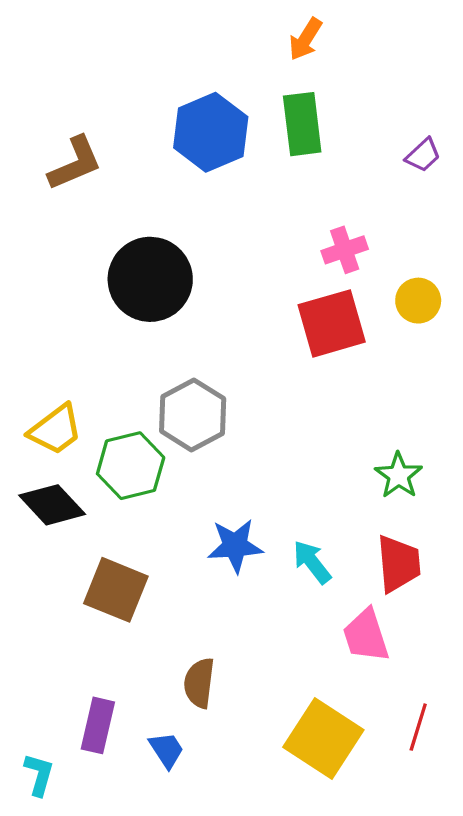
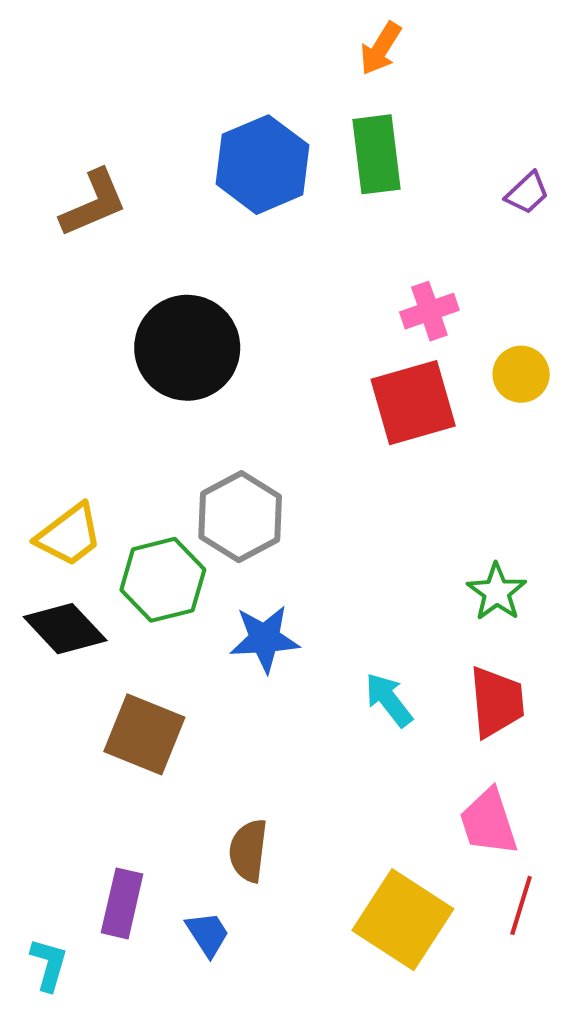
blue star: (235, 546) -> (265, 639), moved
pink trapezoid: (366, 636) -> (488, 822), moved

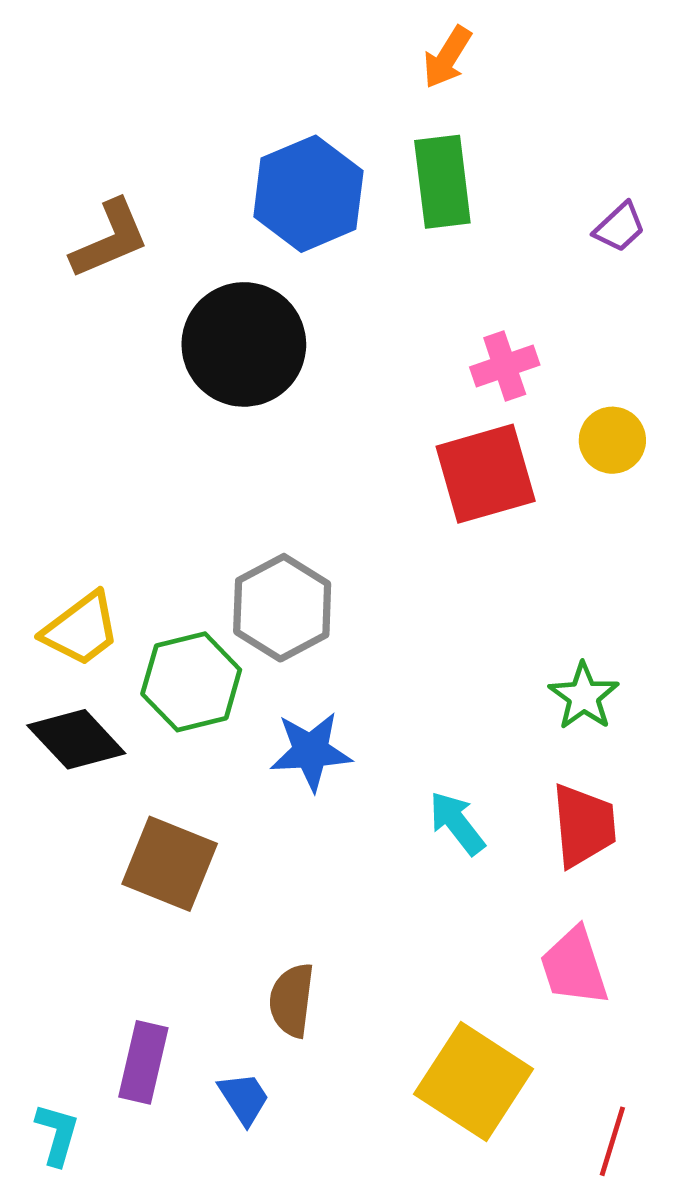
black circle: (187, 348) -> (244, 344), moved
red line: (521, 905) -> (612, 1141), moved

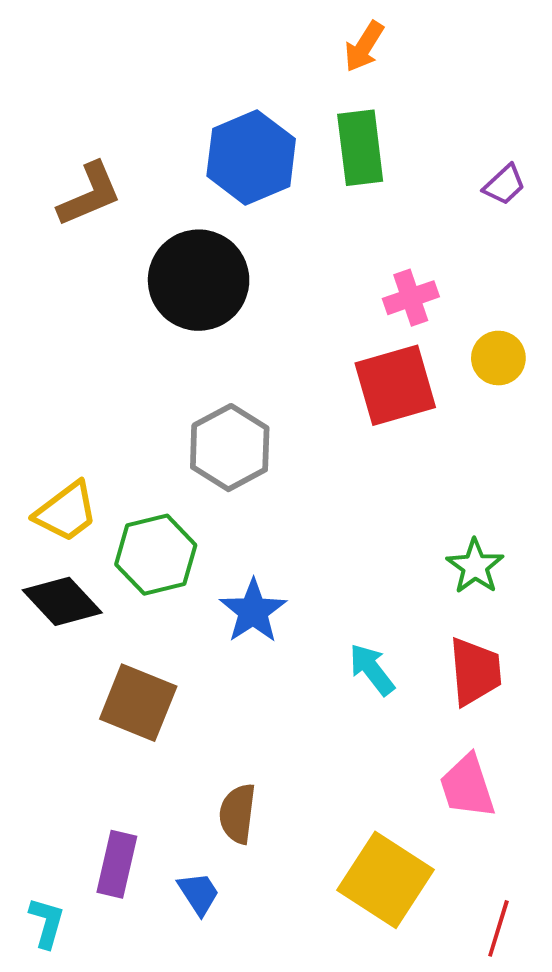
gray hexagon: (282, 608) -> (230, 448), moved
blue star: (311, 751) -> (253, 611), turned -30

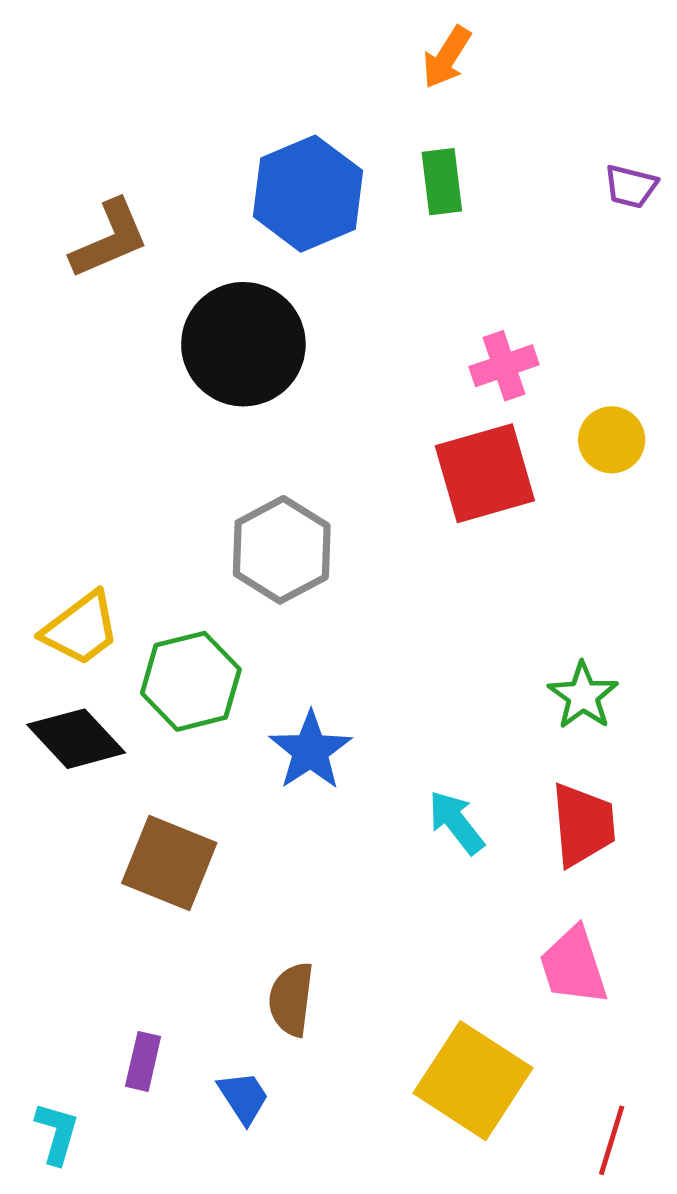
green rectangle: (360, 148) -> (442, 182), size x0.7
purple trapezoid: (504, 185) -> (631, 186), moved, turned 57
purple rectangle: (117, 864) -> (143, 1061), size x0.7

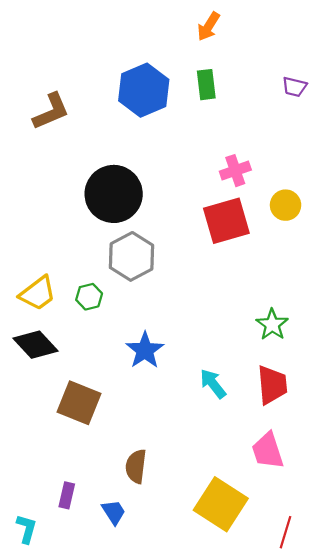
black circle: (243, 344) -> (114, 194), moved
green hexagon: (191, 681) -> (89, 297), moved, size x0.6

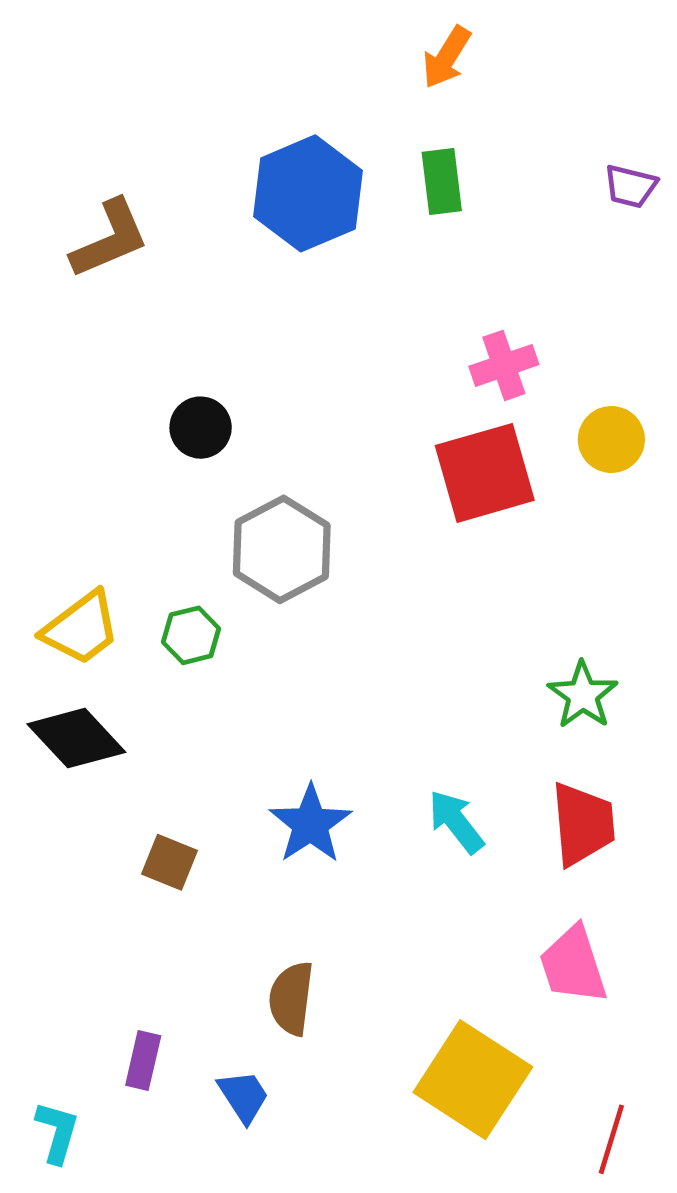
black circle: (114, 194) -> (201, 428), moved, size x0.5
blue star: (145, 350) -> (310, 824), moved
brown square: (79, 403) -> (169, 862), size x0.6

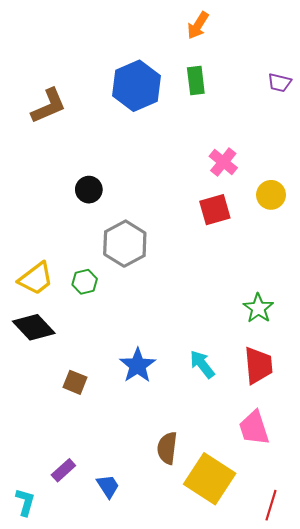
pink cross: (504, 365) -> (223, 162), turned -32
red square: (485, 473) -> (215, 210), size x0.7
brown semicircle: (291, 998) -> (167, 448), moved
purple rectangle: (143, 1060) -> (63, 470), turned 35

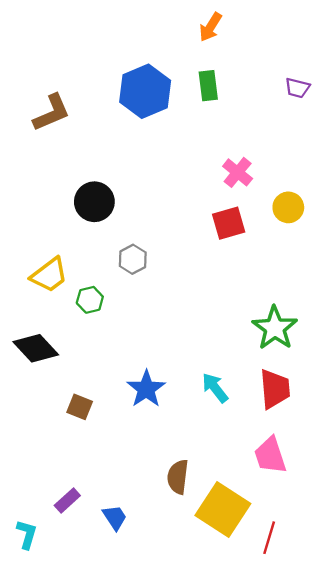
black circle: (89, 190) -> (94, 202), size x1.4
gray hexagon: (125, 244) -> (133, 259), size x0.6
yellow trapezoid: (36, 279) -> (49, 275), moved
green star: (258, 308) -> (275, 328), size x1.4
red line: (271, 505) -> (269, 538), moved

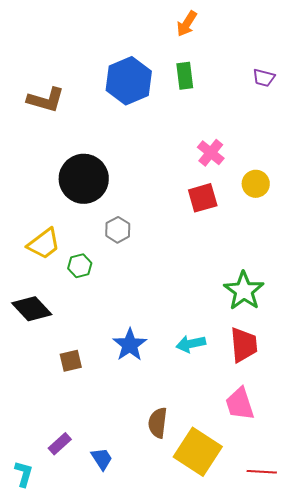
brown L-shape: (52, 113) -> (46, 100), turned 39
black circle: (94, 202) -> (84, 179), size x1.4
cyan arrow: (215, 388) -> (191, 344), turned -64
brown square: (80, 407) -> (71, 361), turned -35
red line: (269, 538) -> (262, 472), moved, turned 76

